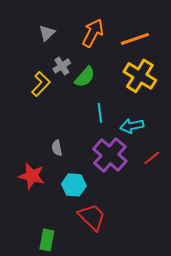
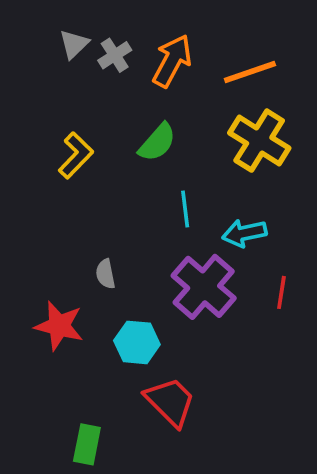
gray triangle: (47, 33) -> (74, 44), moved
gray cross: (62, 66) -> (115, 55), moved
red line: (152, 158) -> (281, 292), turned -42

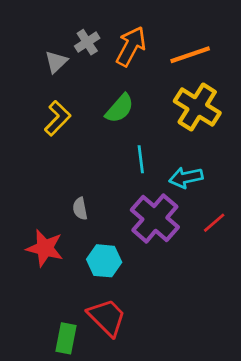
gray triangle: (74, 44) -> (56, 62), moved
red line: (281, 292) -> (214, 223), turned 40
red trapezoid: (170, 402) -> (107, 317), moved

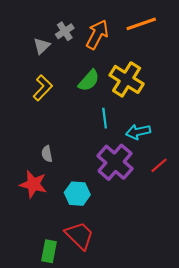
orange line: (190, 55) -> (141, 24), moved
yellow cross: (197, 107) -> (127, 79), moved
gray semicircle: (80, 209) -> (47, 154), moved

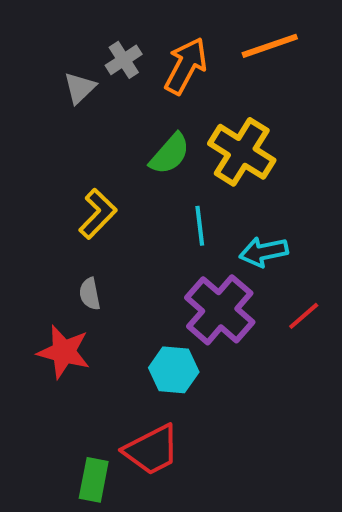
yellow L-shape: (43, 88) -> (98, 214), moved
cyan hexagon: (77, 194) -> (174, 370), moved
red trapezoid: (79, 236) -> (152, 450), turned 108

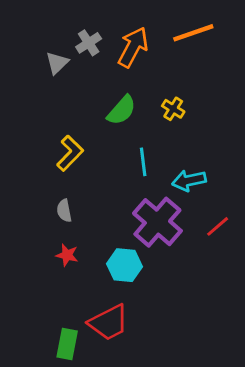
yellow cross: (242, 152) -> (173, 109), size x0.5
red star: (64, 352) -> (67, 255), moved, size x0.6

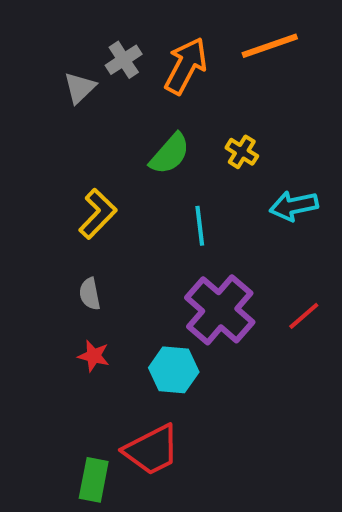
cyan arrow: (189, 181) -> (294, 206), moved

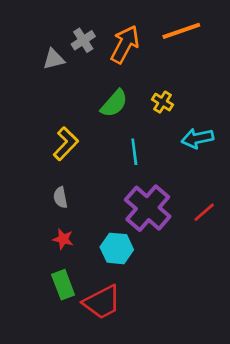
gray triangle: (80, 88) -> (54, 59), turned 30
green rectangle: (94, 480) -> (63, 285), moved, turned -32

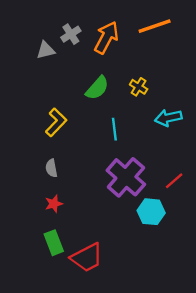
red star: (63, 239) -> (54, 204), turned -30
cyan hexagon: (117, 248) -> (151, 212), moved

